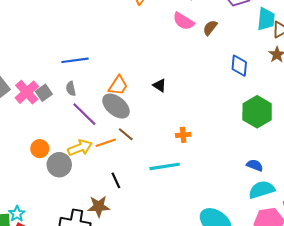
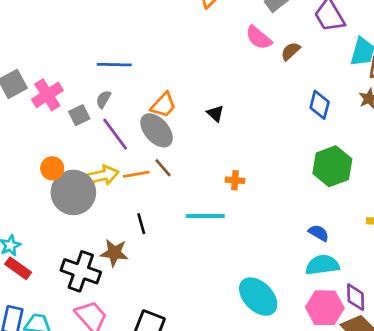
gray semicircle: (71, 89) -> (103, 99), turned 32
gray square: (44, 93) -> (79, 115), moved
gray circle: (59, 165) -> (73, 192), size x1.4

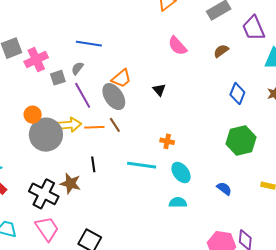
pink semicircle: (259, 38) -> (177, 46), moved
cyan semicircle: (322, 265) -> (178, 202), moved, size x0.7
cyan ellipse: (258, 297) -> (181, 173), moved, size x0.7

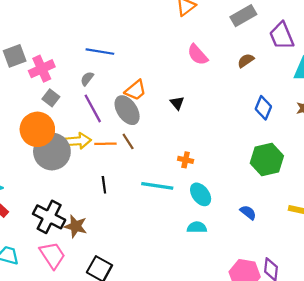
gray square: (58, 78) -> (51, 98), moved, turned -35
orange circle: (33, 115) -> (37, 129), size x1.8
brown star: (70, 183) -> (76, 226), moved

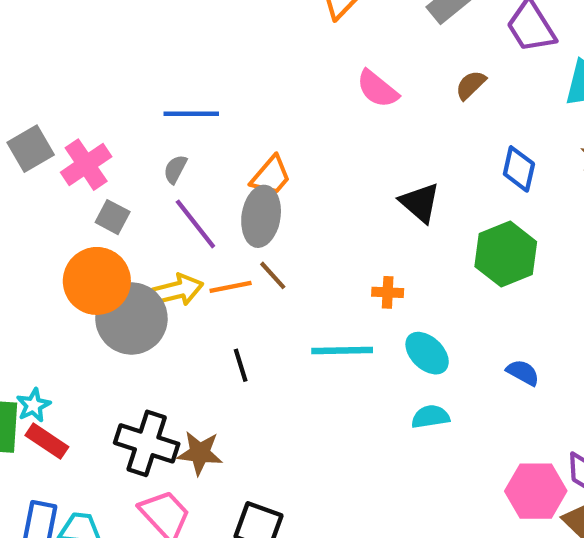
black triangle: (177, 103) -> (420, 203), moved, size x1.5
gray ellipse: (127, 110) -> (261, 216), turned 52
green hexagon: (267, 160) -> (506, 254), moved

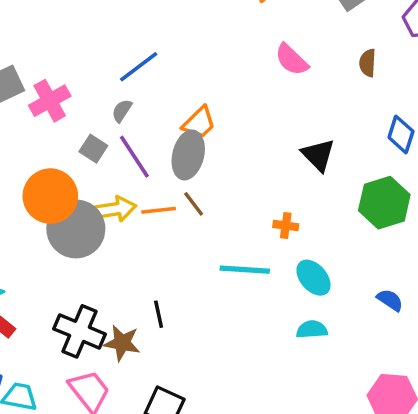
brown semicircle: (471, 85) -> (368, 63), turned -48
blue line: (191, 114) -> (139, 67), turned -42
gray square: (113, 217) -> (93, 149), moved
black line: (241, 365) -> (159, 314), moved

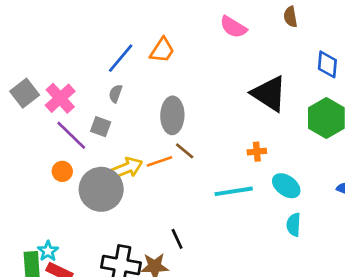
orange trapezoid: (199, 123) -> (162, 50), moved
black triangle: (318, 155) -> (269, 94), size x1.4
purple line: (134, 157) -> (71, 135), moved
orange circle: (50, 196) -> (62, 171), moved, size x0.5
cyan semicircle: (312, 330) -> (294, 225), turned -70

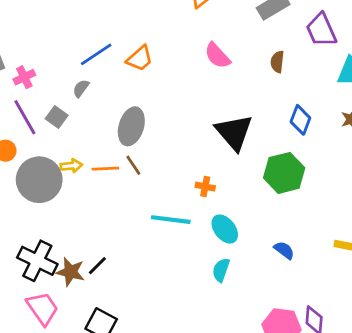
pink cross: (60, 98) -> (24, 77), size x0.7
yellow arrow: (127, 168) -> (71, 166), size x0.7
black line: (177, 239) -> (97, 266), moved, turned 54

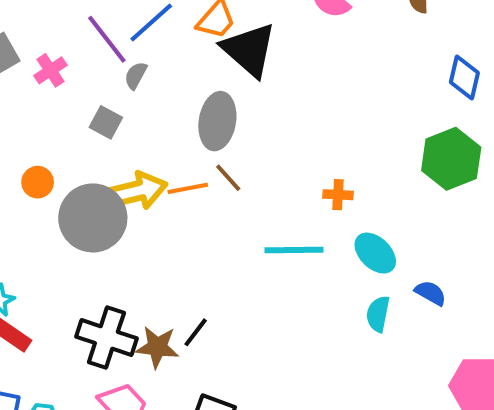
purple line: (25, 117) -> (107, 39), moved
black triangle: (234, 132) -> (249, 50), moved
yellow arrow: (71, 166) -> (137, 191), size x1.8
blue semicircle: (284, 250) -> (430, 293), moved

